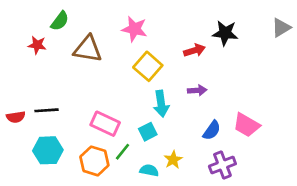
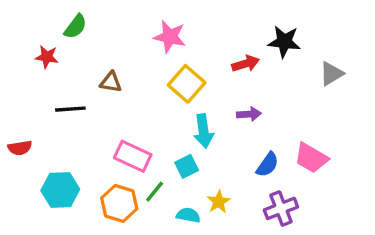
gray triangle: (281, 28) -> (331, 74), moved
brown triangle: (88, 49) -> (111, 82), moved, size x0.6
black line: (46, 110) -> (70, 109), moved

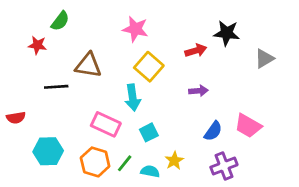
brown triangle: (111, 82) -> (88, 65), size x1.5
cyan arrow: (203, 131) -> (133, 98), moved
green line: (155, 192) -> (125, 163), moved

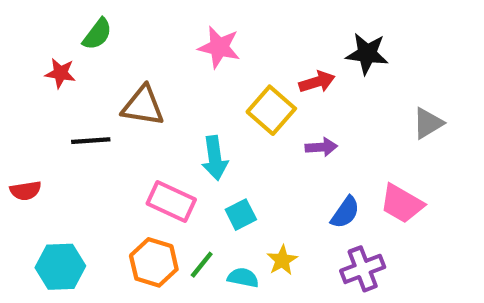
gray triangle: (264, 59) -> (428, 123), moved
yellow square: (149, 67) -> (271, 110), moved
cyan hexagon: (48, 151) -> (60, 267), moved

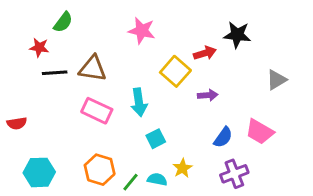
black line: (91, 141) -> (55, 73), moved
pink rectangle: (171, 202) -> (97, 111), moved
green line: (202, 265) -> (130, 182), moved

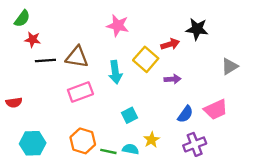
green semicircle: (63, 22) -> (22, 19), moved
cyan arrow: (139, 102) -> (115, 72), moved
pink rectangle: (97, 111) -> (80, 92), turned -45
pink trapezoid: (260, 132) -> (216, 109), turned -55
green line: (130, 182) -> (108, 151), turned 63

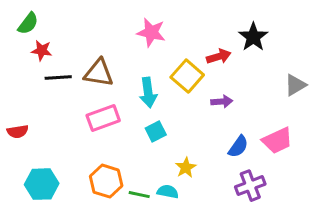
black star: (197, 29) -> (253, 37), turned 30
cyan square: (129, 115) -> (156, 132), moved
yellow star: (152, 140) -> (186, 168), moved

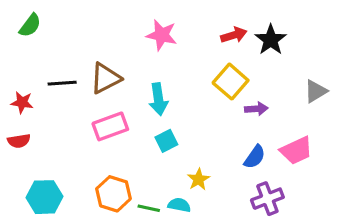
red star: (42, 50) -> (22, 102), moved
red arrow: (219, 56) -> (234, 35), moved
brown triangle: (99, 73) -> (105, 78), turned -36
yellow square: (187, 76) -> (231, 82), moved
purple arrow: (222, 101) -> (256, 109), moved

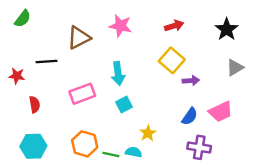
black star: (271, 40) -> (227, 29), moved
brown triangle: (105, 78) -> (79, 38), moved
red semicircle: (19, 141) -> (35, 104), moved, turned -91
purple cross: (267, 199) -> (199, 147), turned 30

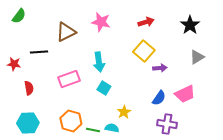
cyan square: (124, 104) -> (104, 88), turned -32

